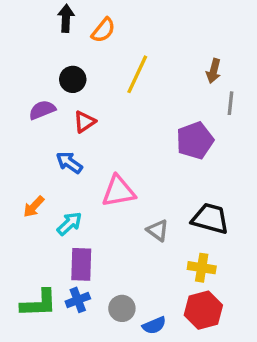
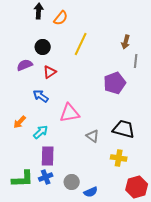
red hexagon: (203, 310) -> (137, 187), moved

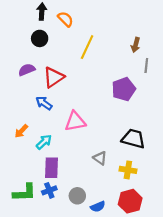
orange semicircle: (61, 18) -> (65, 19), turned -84
black circle: (43, 47) -> (40, 38), moved
red triangle: (50, 72) -> (54, 77), size x1.5
gray triangle: (93, 136) -> (100, 158), moved
red hexagon: (137, 187) -> (130, 201), moved

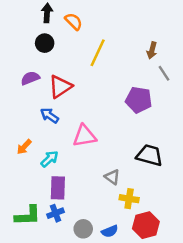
gray line: (146, 65) -> (164, 73), turned -40
purple pentagon: (124, 89) -> (139, 100), turned 30
yellow cross: (128, 170) -> (129, 199), moved
gray circle: (77, 196) -> (83, 229), moved

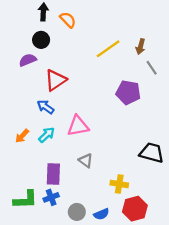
yellow line: (98, 53) -> (108, 49), moved, turned 30
purple semicircle: (30, 78) -> (28, 60), moved
black trapezoid: (150, 155) -> (152, 153), moved
cyan arrow: (49, 159) -> (47, 135), moved
gray triangle: (112, 177) -> (86, 161), moved

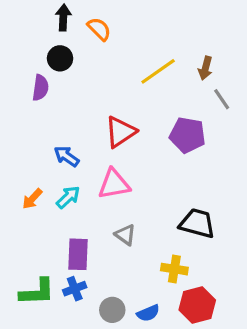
purple semicircle: (28, 60) -> (40, 88), turned 120
red triangle: (56, 80) -> (120, 132), moved
black trapezoid: (152, 153) -> (197, 223), moved

